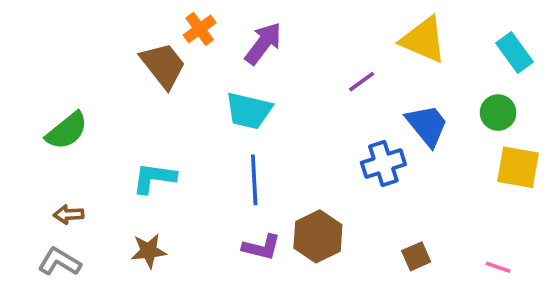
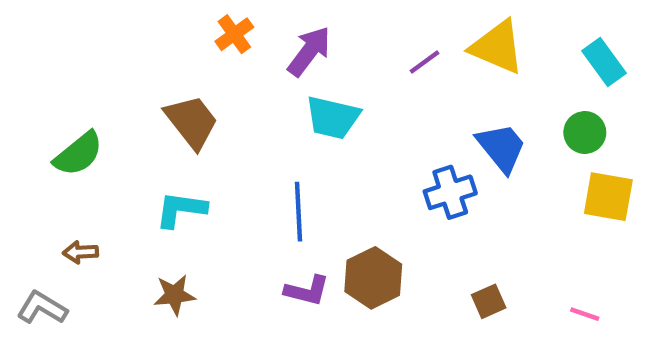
brown trapezoid: (163, 65) -> (192, 122), moved
purple line: (362, 82) -> (425, 62), moved
cyan trapezoid: (249, 111) -> (333, 118), moved
gray L-shape: (59, 262) -> (42, 308), moved

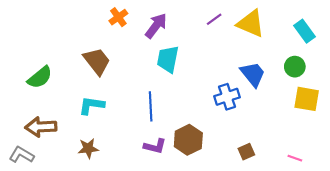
purple line: (425, 62) -> (214, 19), moved
cyan trapezoid: (333, 118) -> (168, 59), turned 88
brown arrow: (80, 252) -> (41, 127), size x1.8

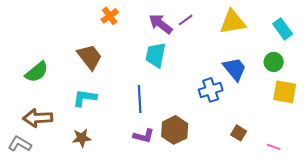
purple line: (214, 19) -> (186, 20), moved
yellow triangle: (251, 24) -> (233, 22), turned -32
purple arrow: (156, 26) -> (161, 24), moved, turned -90
brown square: (246, 152) -> (239, 133), moved, turned -35

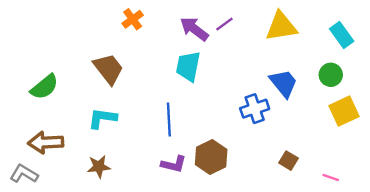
yellow square: (285, 92) -> (344, 111), turned -35

